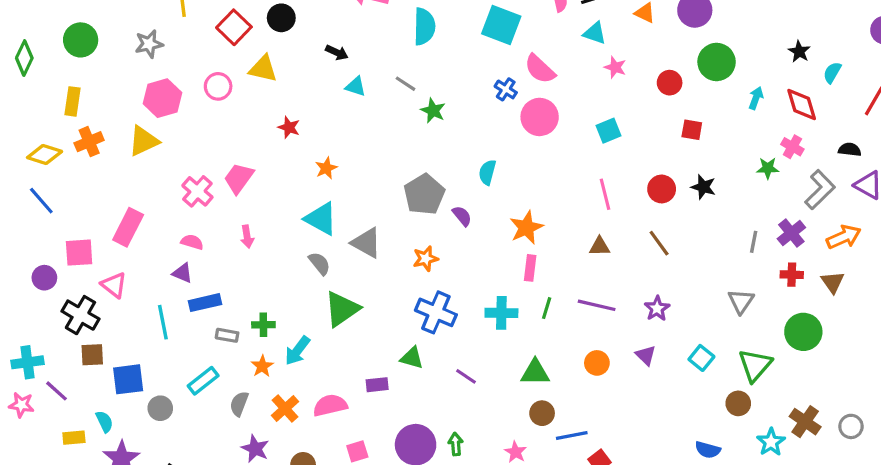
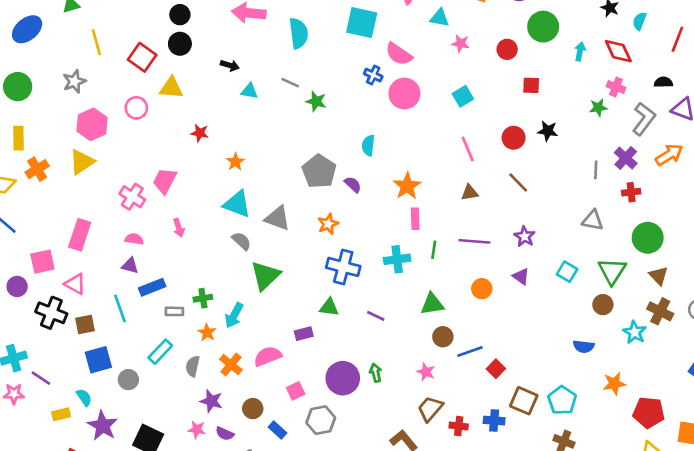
brown triangle: (833, 282) -> (659, 276), moved
gray triangle: (741, 301) -> (593, 220), turned -45
brown square: (92, 355) -> (85, 325), moved

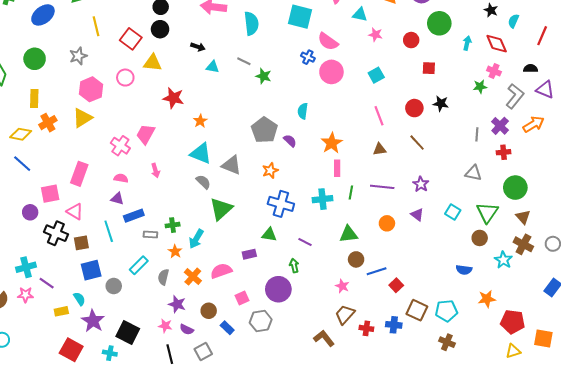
red star: (200, 133) -> (173, 98), size x1.5
green arrow: (376, 373) -> (294, 266), moved
cyan pentagon: (562, 400) -> (446, 311), turned 30

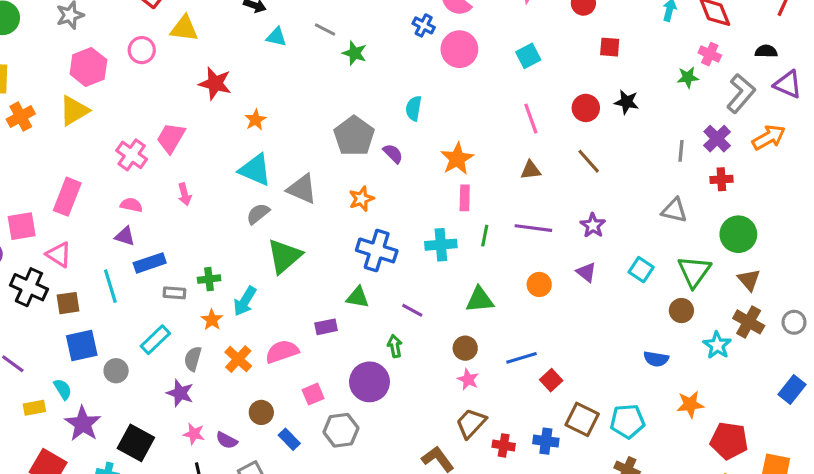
gray semicircle: (203, 182) -> (258, 214), turned -84
brown circle: (356, 259) -> (465, 348), moved
purple star: (177, 304) -> (180, 393), moved

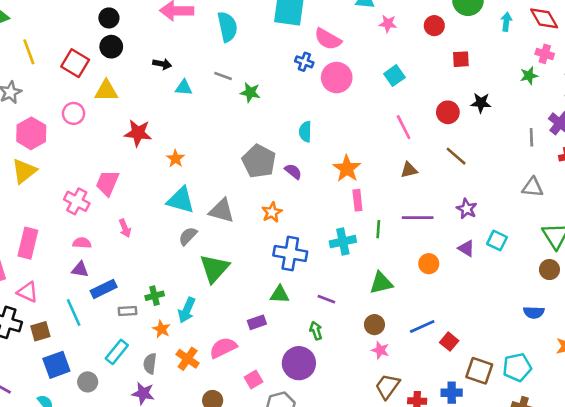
cyan square: (641, 270) -> (497, 241), moved

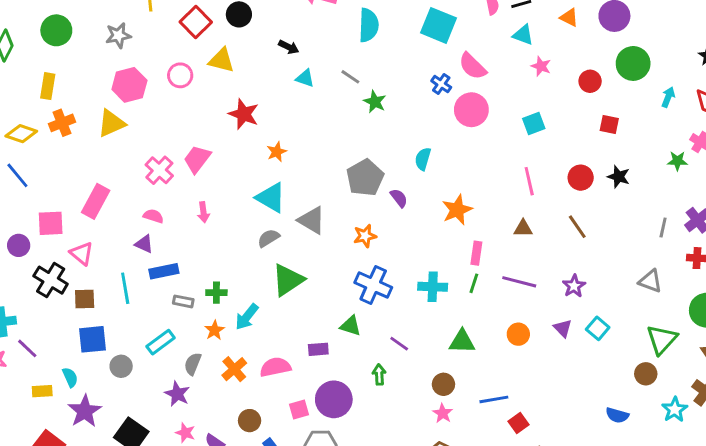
pink rectangle: (357, 200) -> (476, 253), moved
purple circle: (299, 363) -> (334, 399), moved

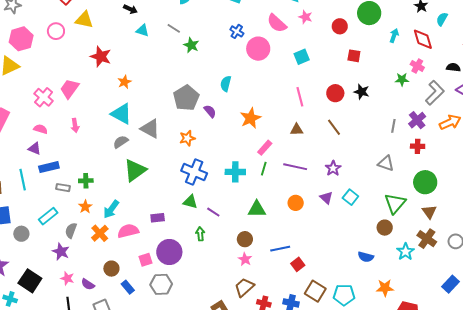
pink semicircle: (473, 66) -> (277, 23), moved
pink rectangle: (476, 253) -> (265, 148), turned 35
cyan arrow: (247, 317) -> (111, 209), moved
green triangle: (350, 326) -> (190, 202), moved

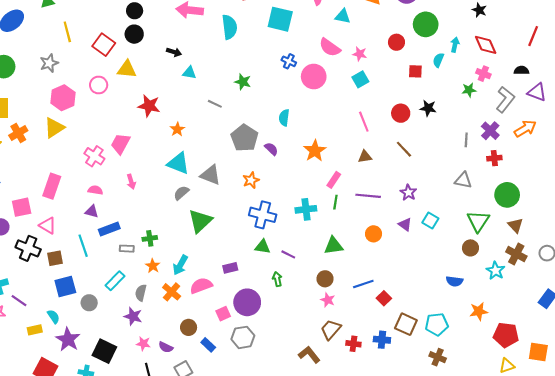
pink star: (305, 17) -> (360, 54), moved
cyan semicircle: (442, 19) -> (438, 60), moved
gray line: (174, 28) -> (215, 104), moved

